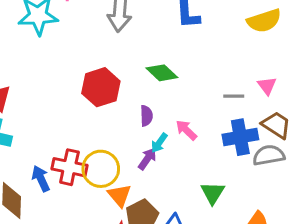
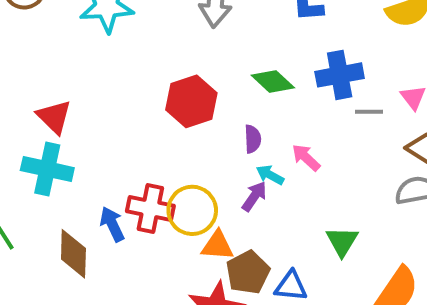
blue cross: (240, 137) -> (340, 75), moved
cyan arrow: (159, 143) -> (270, 175), turned 84
orange triangle: (119, 195) -> (217, 246), turned -45

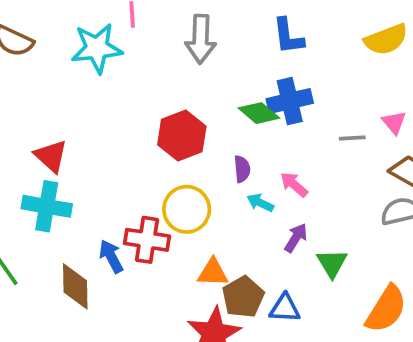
blue cross: (340, 75) -> (290, 101), moved
purple arrow: (254, 196) -> (296, 238), moved
yellow circle: (192, 210) -> (187, 209), moved

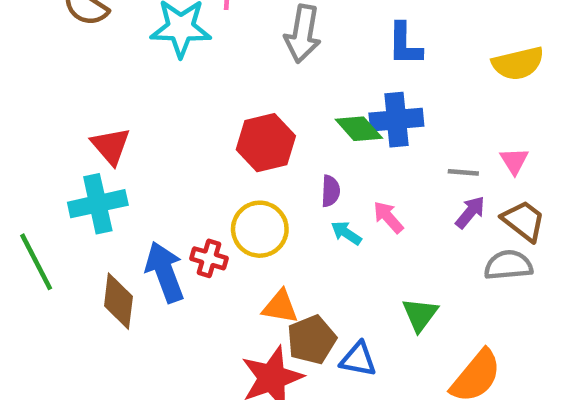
cyan cross: (47, 206) -> (98, 204), turned -30
purple arrow: (296, 238) -> (470, 212), moved
red cross: (147, 240) -> (209, 258), size x0.7
blue arrow: (111, 256) -> (165, 272), size x1.5

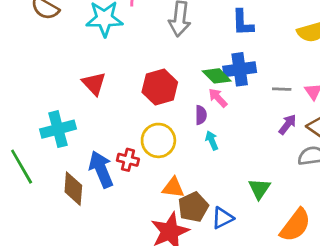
red triangle: (111, 146) -> (94, 84), moved
gray line: (463, 172) -> (282, 89), moved
pink arrow: (388, 217) -> (218, 98), moved
cyan arrow: (346, 233) -> (212, 140), turned 36
blue triangle: (358, 359) -> (223, 218), turned -35

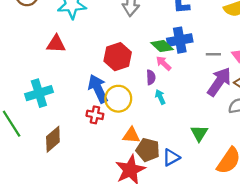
red triangle: (94, 84) -> (56, 44), moved, turned -42
purple arrow: (288, 124) -> (219, 82), size x1.8
blue arrow: (101, 169) -> (98, 89), moved
brown diamond: (73, 189) -> (53, 139), turned 48
brown pentagon: (193, 207) -> (148, 150), turned -30

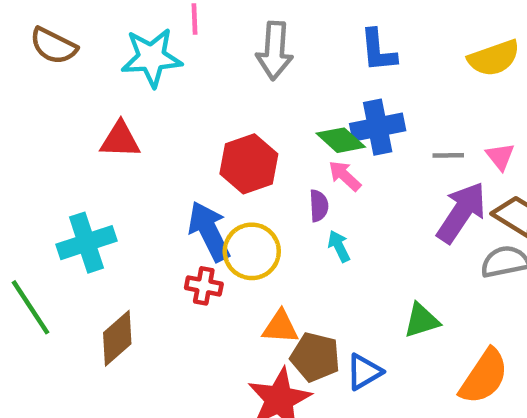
green triangle: (199, 133) -> (421, 320), turned 42

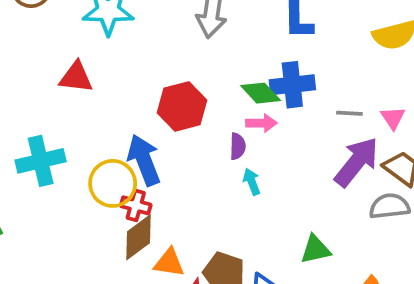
pink arrow: (345, 176) -> (261, 123), turned 132
yellow circle: (252, 251) -> (113, 183), moved
orange triangle: (280, 327) -> (169, 263), moved
brown diamond: (117, 338) -> (138, 237), moved

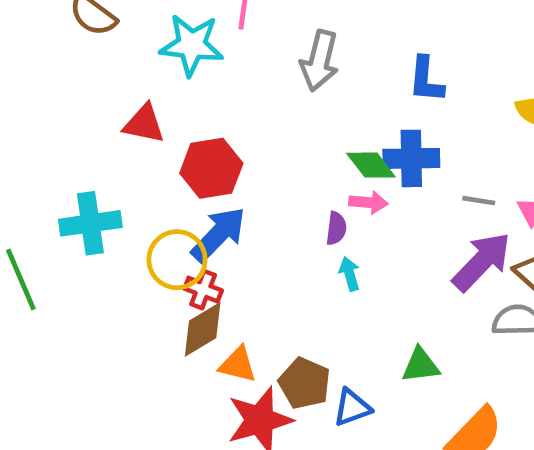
red hexagon: (182, 106) -> (211, 168), moved
blue arrow: (144, 160) -> (219, 234), turned 60

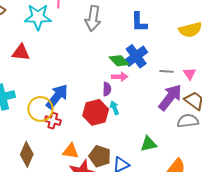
blue cross: (411, 158) -> (136, 56), turned -30
red hexagon: (211, 168) -> (96, 112), moved
brown diamond: (203, 329) -> (27, 154), moved, turned -30

